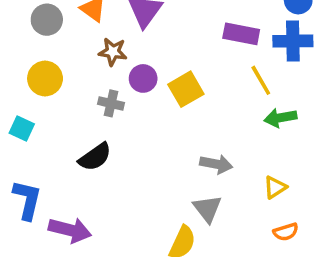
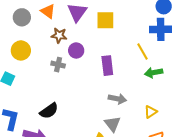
purple rectangle: (241, 34) -> (107, 66), moved, turned 72
yellow square: (186, 89) -> (105, 20), moved, turned 30
black semicircle: (95, 157) -> (49, 111), moved

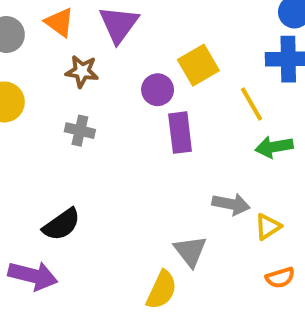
yellow square: (105, 20) -> (198, 65), moved, turned -30
purple circle: (76, 50) -> (158, 90), moved
gray arrow: (117, 99) -> (231, 204), moved

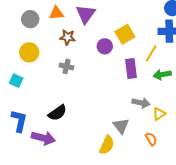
orange triangle: (59, 22) -> (56, 13), turned -42
yellow line: (252, 104) -> (151, 53), turned 60
purple rectangle: (180, 133) -> (131, 68), moved
orange semicircle: (280, 278) -> (151, 139), moved, turned -104

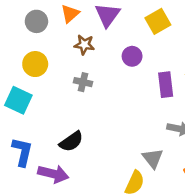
orange triangle: (56, 13) -> (70, 14), turned -35
yellow square: (125, 34) -> (158, 21), moved
cyan square: (16, 81) -> (18, 100), size x1.5

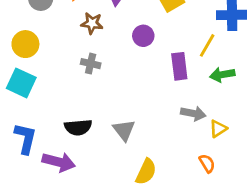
yellow circle: (35, 64) -> (25, 44), moved
black semicircle: (71, 142) -> (78, 127), turned 30
gray triangle: (153, 158) -> (124, 130), moved

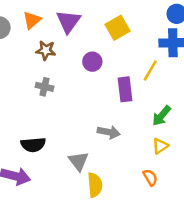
green arrow: (222, 75) -> (162, 116), moved, turned -40
gray arrow: (193, 113) -> (109, 132), moved
gray triangle: (124, 130) -> (78, 161), moved
yellow semicircle: (146, 172) -> (95, 185), turned -30

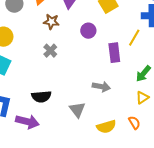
gray cross: (45, 87) -> (50, 51), turned 32
yellow semicircle: (95, 185) -> (106, 127), moved, turned 78

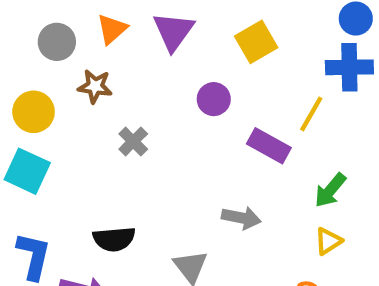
brown star: (51, 22) -> (95, 86), moved
purple rectangle: (114, 53) -> (269, 146), turned -54

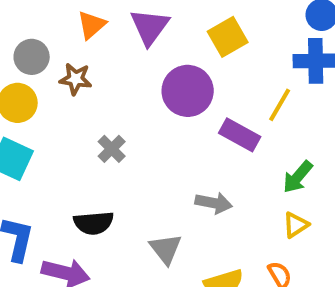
gray circle: (57, 42) -> (32, 57), moved
purple circle: (214, 99) -> (188, 91), size x1.6
gray cross: (133, 141) -> (112, 149), moved

